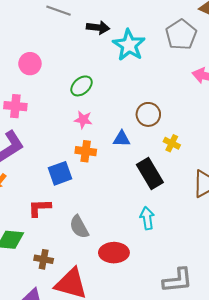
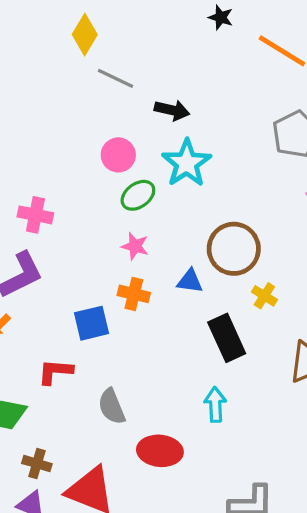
cyan star: (129, 45) -> (187, 163), moved
pink circle: (30, 64) -> (118, 155), moved
brown circle: (148, 114) -> (234, 249), size x1.4
brown cross: (44, 259) -> (37, 464), moved

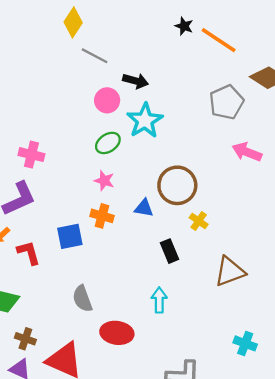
black star: (221, 17) -> (184, 26), moved
pink circle: (118, 155) -> (107, 100), moved
black rectangle: (227, 338) -> (169, 251), size x0.7
red L-shape: (55, 372) -> (29, 253), moved, turned 68

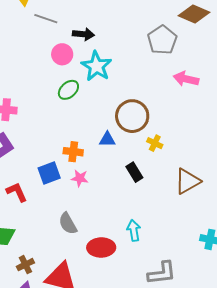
pink star: (104, 181) -> (80, 178), moved
cyan arrow: (159, 300) -> (134, 230), moved
brown cross: (25, 339) -> (25, 265), turned -36

